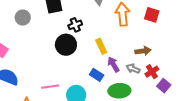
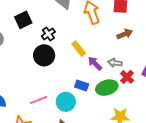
brown arrow: (143, 51) -> (125, 34), moved
red cross: (152, 72) -> (127, 77), moved
blue rectangle: (97, 75) -> (82, 86), moved

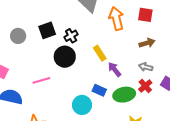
black square: (23, 20) -> (47, 30), moved
gray arrow: (115, 63) -> (146, 67), moved
pink line: (39, 100) -> (41, 80), moved

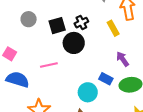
black square: (47, 30) -> (57, 26), moved
yellow rectangle: (100, 53) -> (113, 28), moved

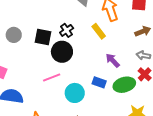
black square: (57, 26) -> (43, 37), turned 36
pink line: (49, 65) -> (52, 77), moved
cyan circle: (88, 92) -> (75, 93), moved

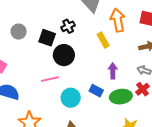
black cross: (67, 30) -> (68, 26), moved
purple arrow: (113, 60) -> (113, 71), turned 35

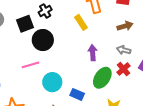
black square: (47, 38) -> (25, 24), turned -36
blue rectangle: (96, 91) -> (77, 94), moved
green ellipse: (121, 97) -> (102, 78), turned -45

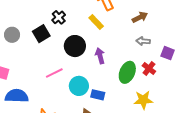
black circle: (43, 40) -> (75, 46), moved
purple arrow: (93, 53) -> (100, 56), moved
red cross: (123, 69) -> (149, 68), moved
blue rectangle: (77, 94) -> (98, 95), moved

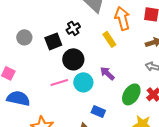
black circle: (75, 46) -> (73, 59), moved
purple arrow: (100, 56) -> (107, 73), turned -42
cyan circle: (79, 86) -> (83, 82), moved

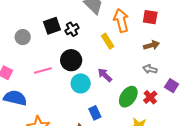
black square: (53, 41) -> (52, 26), moved
pink line: (59, 82) -> (43, 71), moved
blue rectangle: (98, 111) -> (95, 113), turned 40

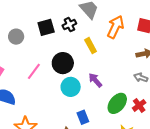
orange arrow: (121, 20) -> (115, 27), turned 35
black cross: (72, 29) -> (69, 25), moved
yellow rectangle: (108, 41) -> (91, 46), moved
pink line: (43, 71) -> (34, 71), turned -42

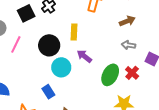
yellow rectangle: (91, 46) -> (74, 32), moved, turned 42
pink line: (34, 71) -> (16, 44), moved
blue rectangle: (83, 117) -> (48, 92), moved

